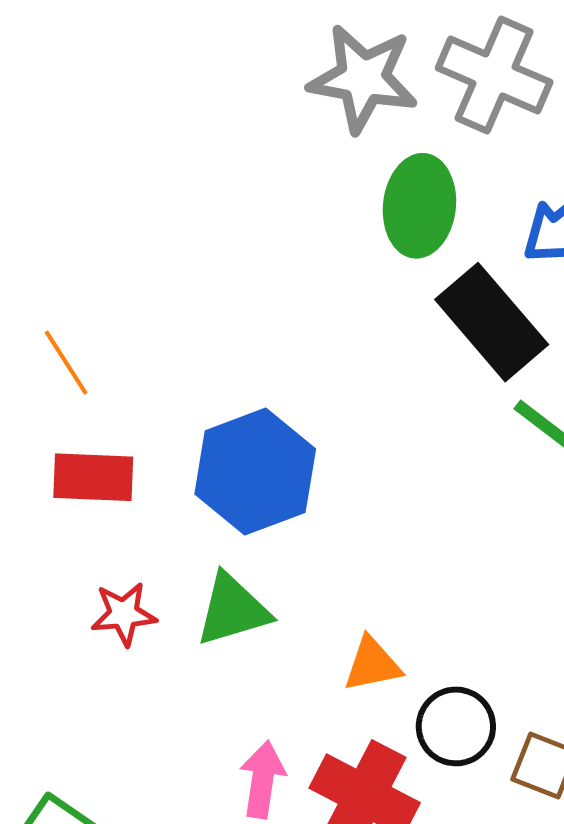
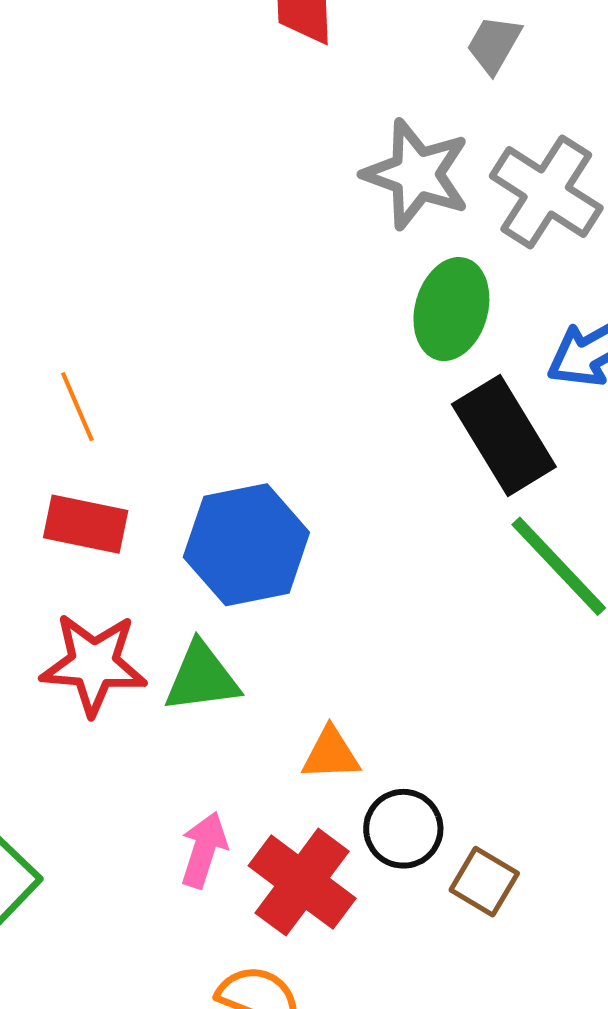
red star: (124, 614) -> (94, 664), size x1.6

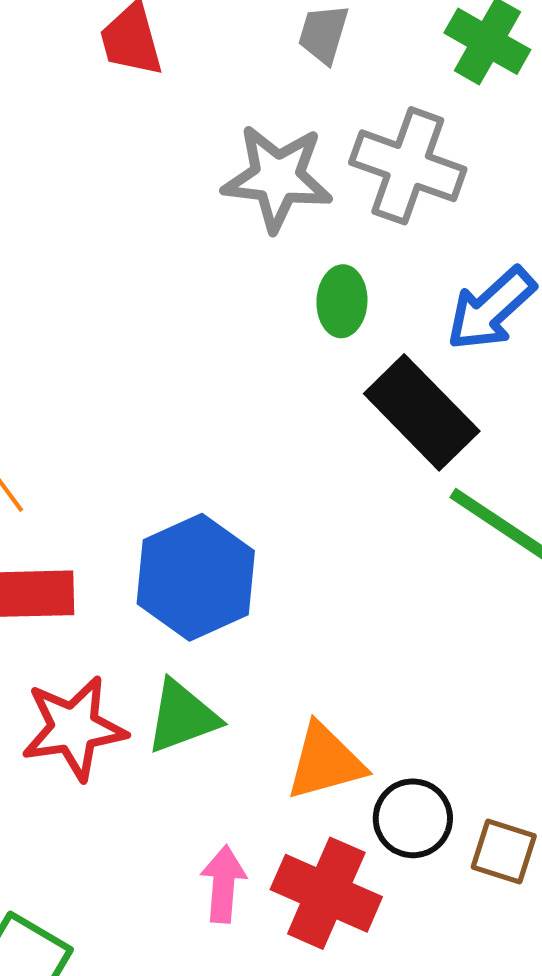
green ellipse: (451, 309) -> (342, 301), size x0.7
orange triangle: (331, 754) -> (325, 762), size x1.4

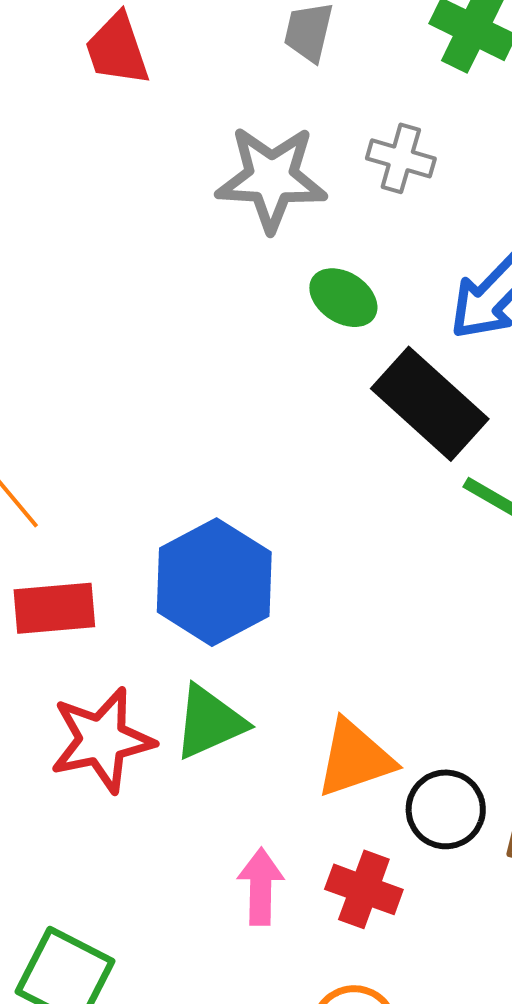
gray cross: (408, 166) -> (401, 158), size x0.6
green ellipse: (342, 301) -> (343, 298), turned -56
red cross: (326, 893) -> (364, 889), size x0.7

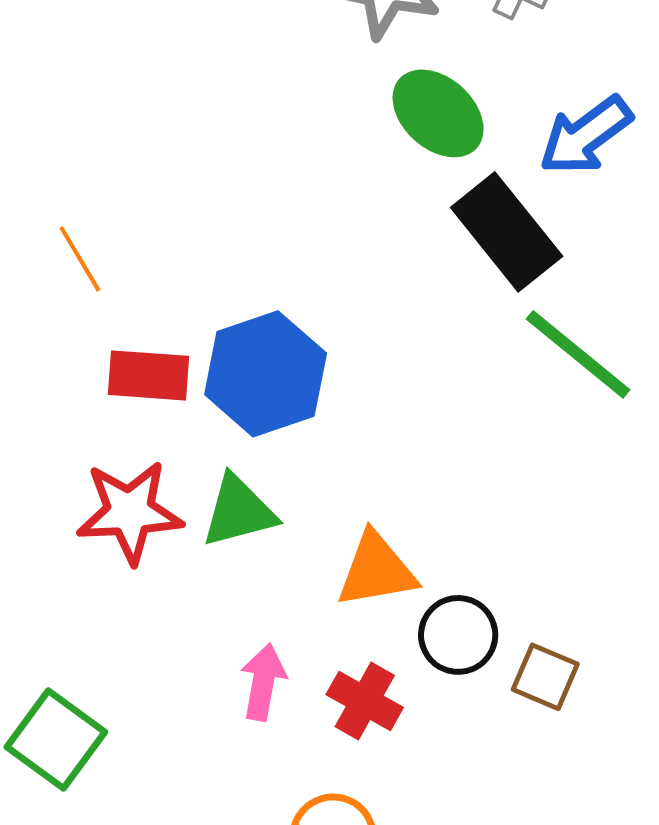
green ellipse: (343, 298) -> (438, 113), size x1.4
red rectangle: (54, 608) -> (148, 375), moved

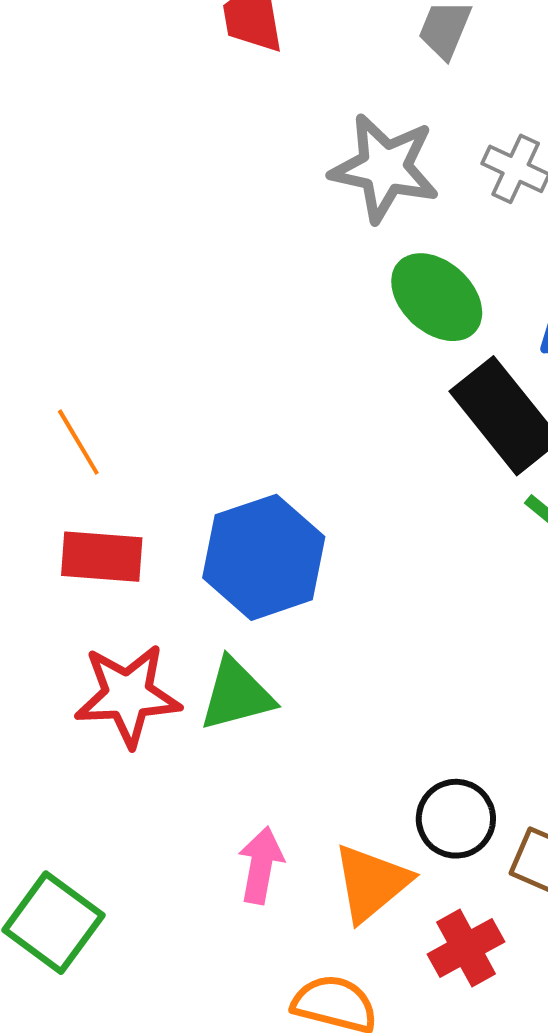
red rectangle: (148, 375) -> (102, 557), moved
orange triangle: (376, 570) -> (371, 883), moved, turned -30
red cross: (365, 701) -> (466, 948), moved, turned 32

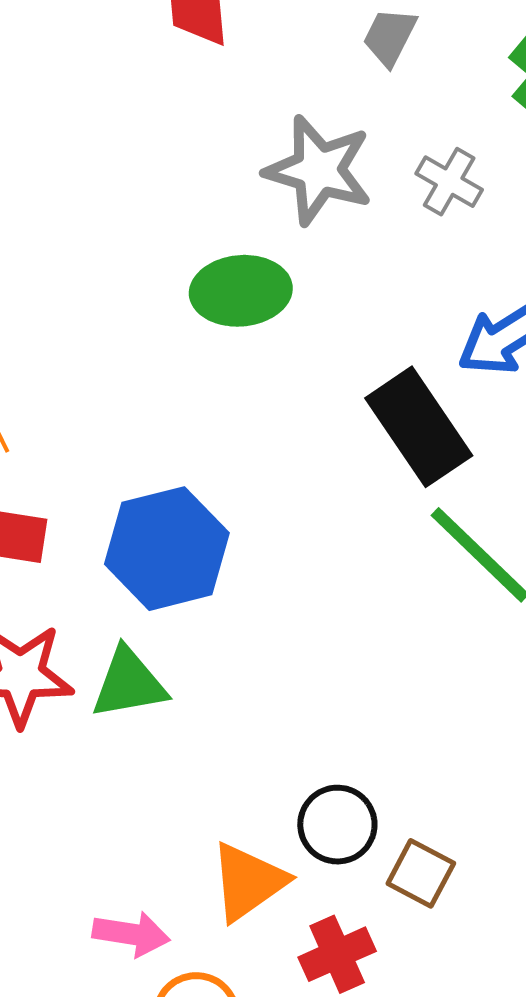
green ellipse: (437, 297) -> (241, 291), moved, turned -52
pink arrow: (261, 865) -> (131, 934), moved, turned 84

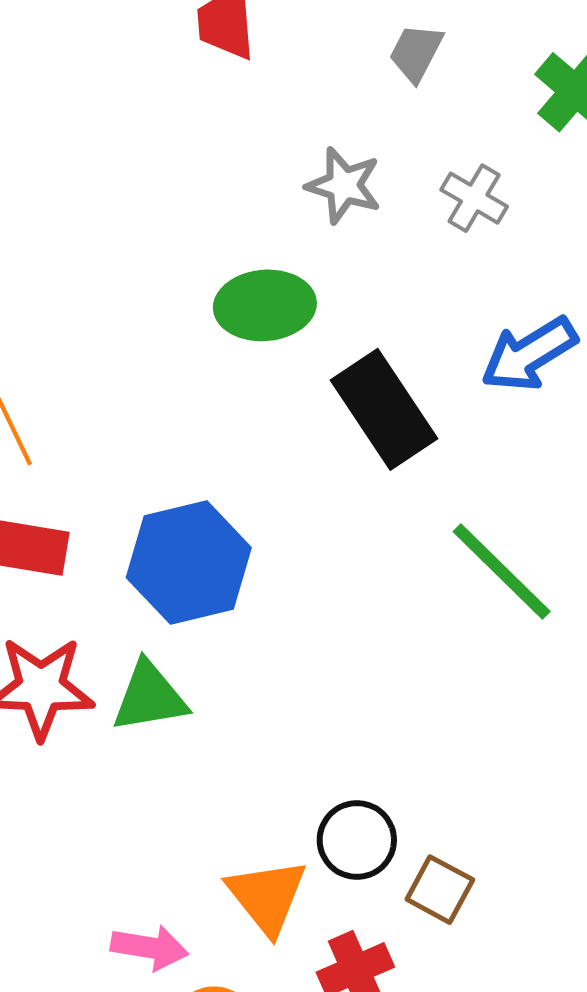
gray star: (319, 170) -> (344, 185), size x0.7
black rectangle: (419, 427) -> (384, 409), moved
orange triangle: (248, 882) -> (267, 896), turned -34

